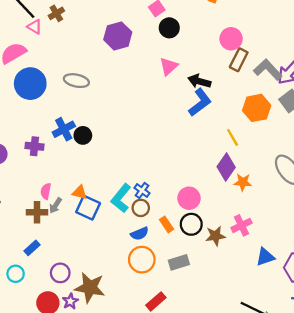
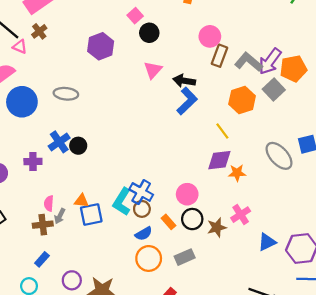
purple diamond: (226, 167) -> (219, 160), turned 55
blue cross: (142, 191) -> (141, 192), size x1.5
blue square: (88, 208) -> (91, 214), turned -30

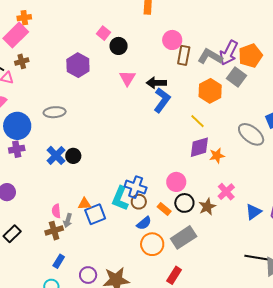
brown cross: (39, 31) -> (22, 61), turned 32
purple cross: (33, 162) -> (17, 149), moved
gray rectangle: (185, 257) -> (184, 237), size x1.4

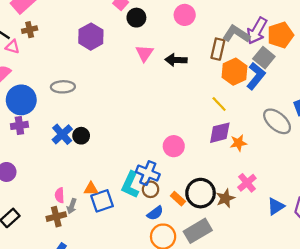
pink circle: (172, 40) -> (185, 15), moved
brown rectangle: (184, 55) -> (218, 49), moved
blue L-shape: (162, 100) -> (256, 76), moved
pink circle: (176, 182) -> (174, 146), moved
black circle: (184, 203) -> (201, 193), size x1.4

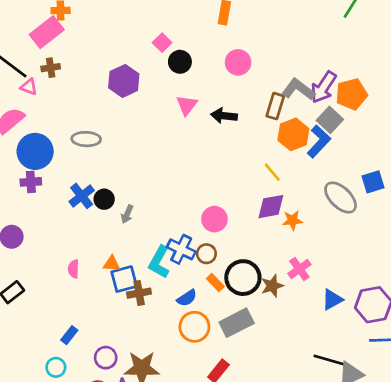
brown circle: (151, 189) -> (206, 254), moved
gray arrow: (72, 206) -> (127, 214), moved
brown cross: (56, 217) -> (139, 293), moved

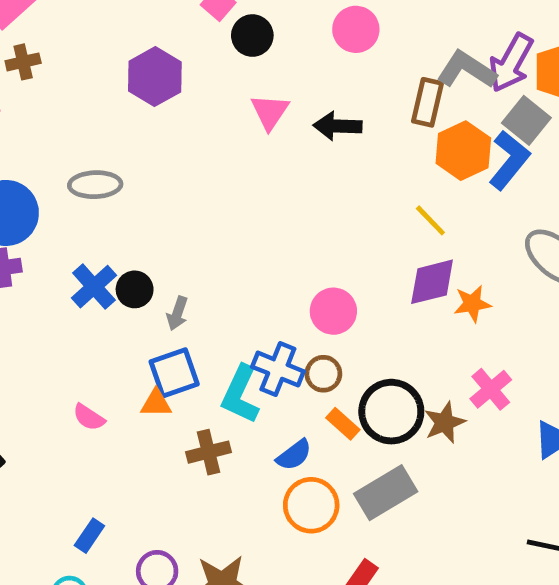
pink semicircle: (74, 269) -> (89, 417), turned -54
blue square: (124, 279) -> (174, 373), moved

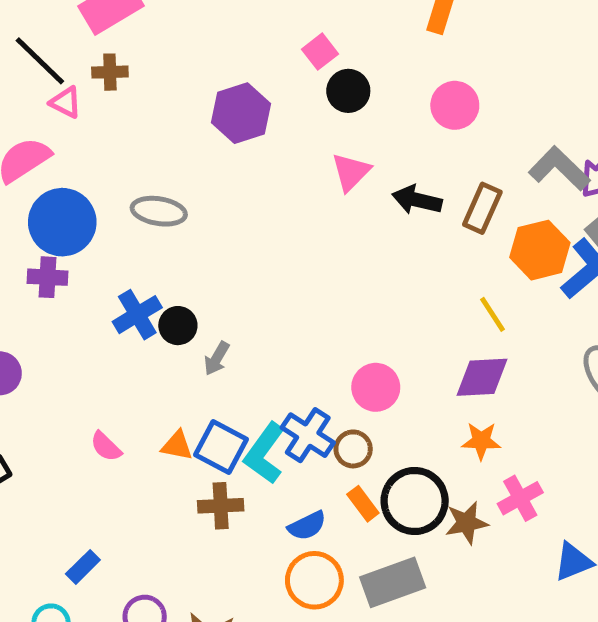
brown rectangle: (427, 102) -> (482, 208), moved
orange star: (472, 304) -> (481, 441), moved
blue square: (174, 373) -> (221, 447), moved, turned 36

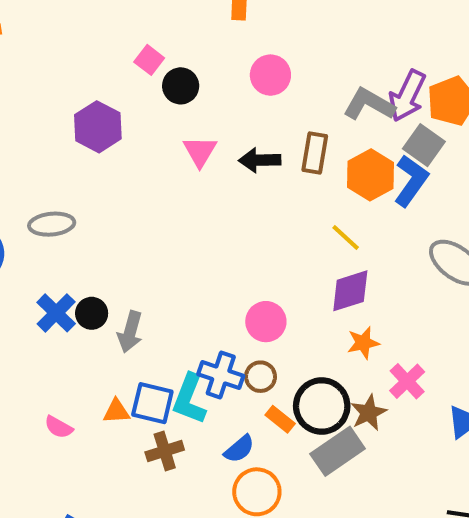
gray arrow: (217, 358) -> (130, 332), size x1.4
gray rectangle: (393, 582) -> (338, 451), moved

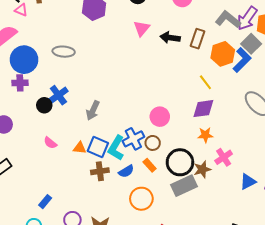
black circle: (92, 313) -> (44, 105), moved
blue cross: (221, 375) -> (133, 139), turned 35
orange rectangle: (280, 419) -> (150, 165), moved
pink semicircle: (59, 427) -> (50, 143), moved
blue semicircle: (239, 449) -> (126, 171), moved

